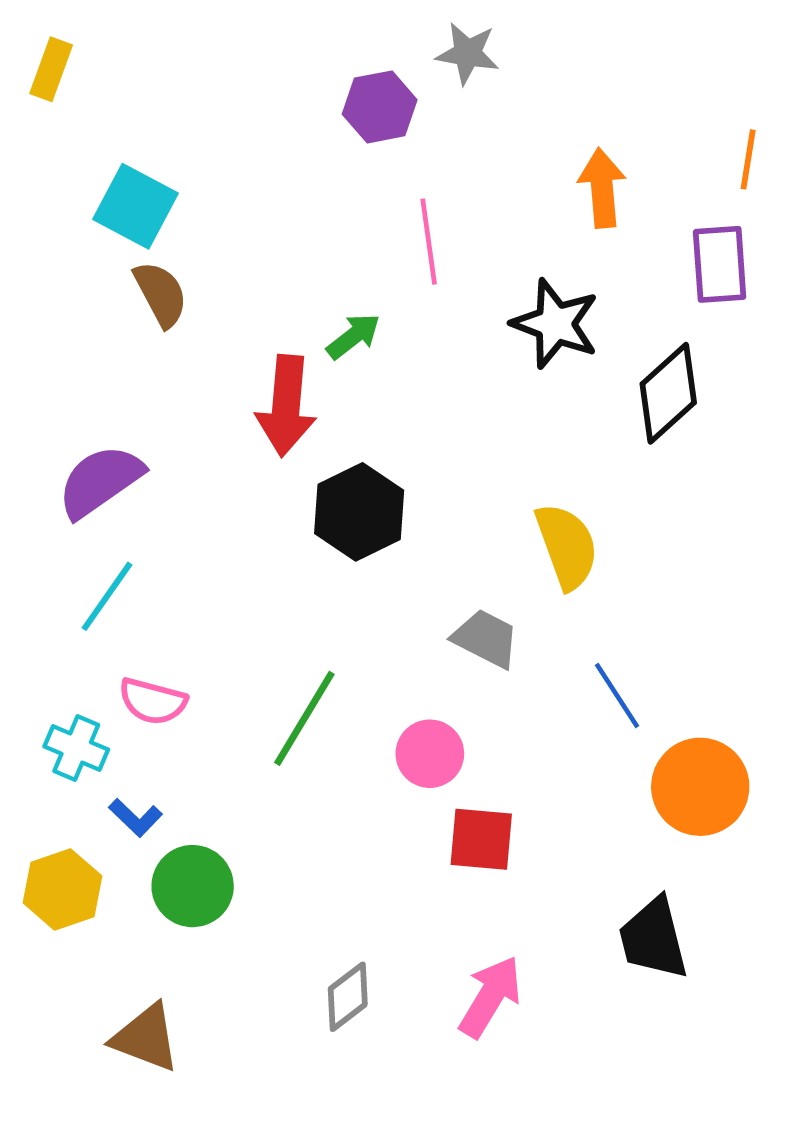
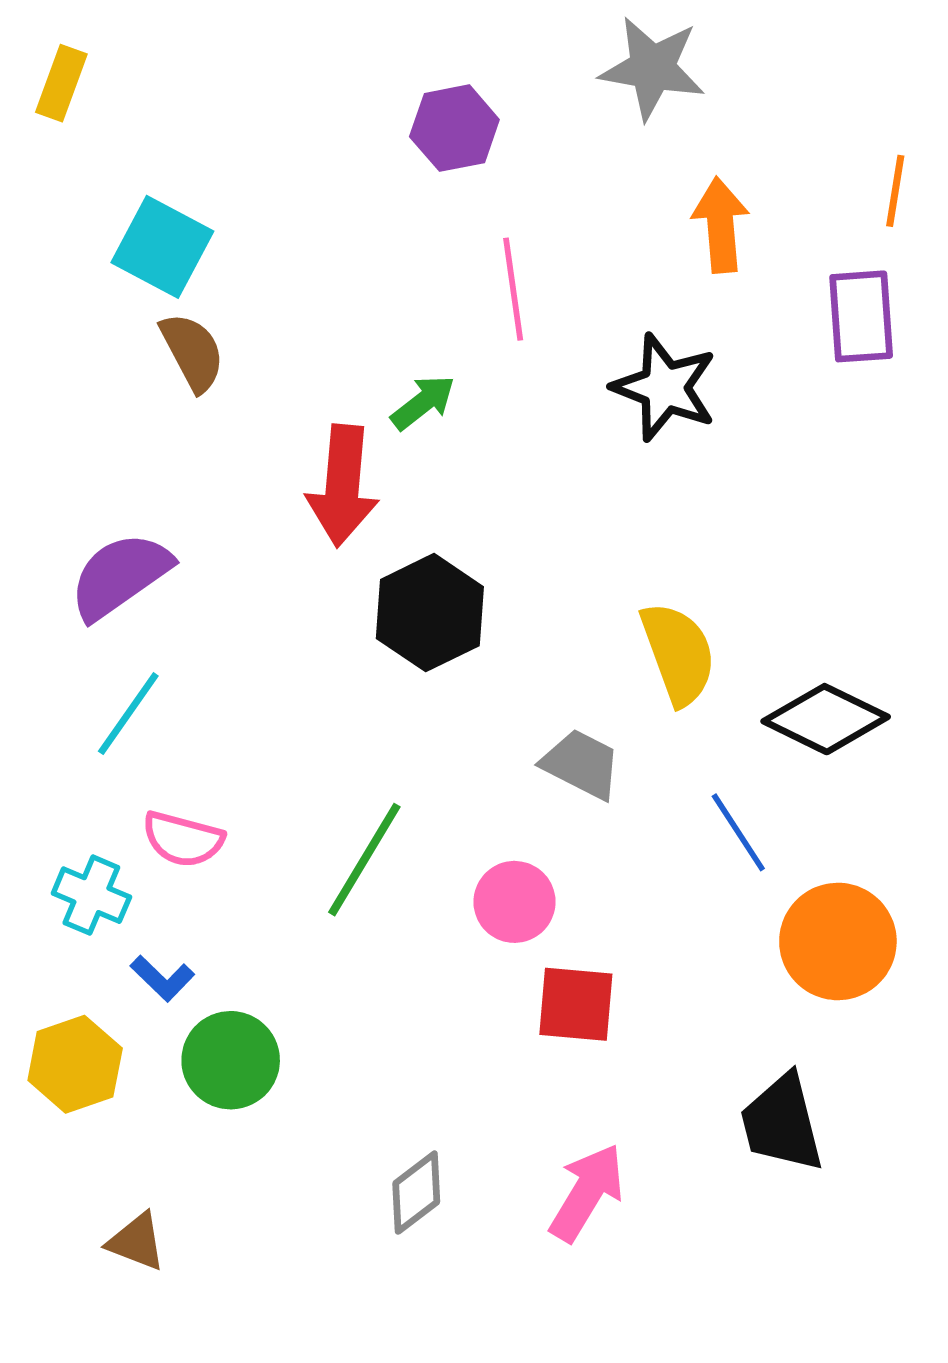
gray star: (467, 53) -> (652, 68), moved, size x1.4
black diamond: (668, 393) -> (826, 719), moved, turned 68
brown triangle: (146, 1038) -> (136, 1242), moved, size x0.7

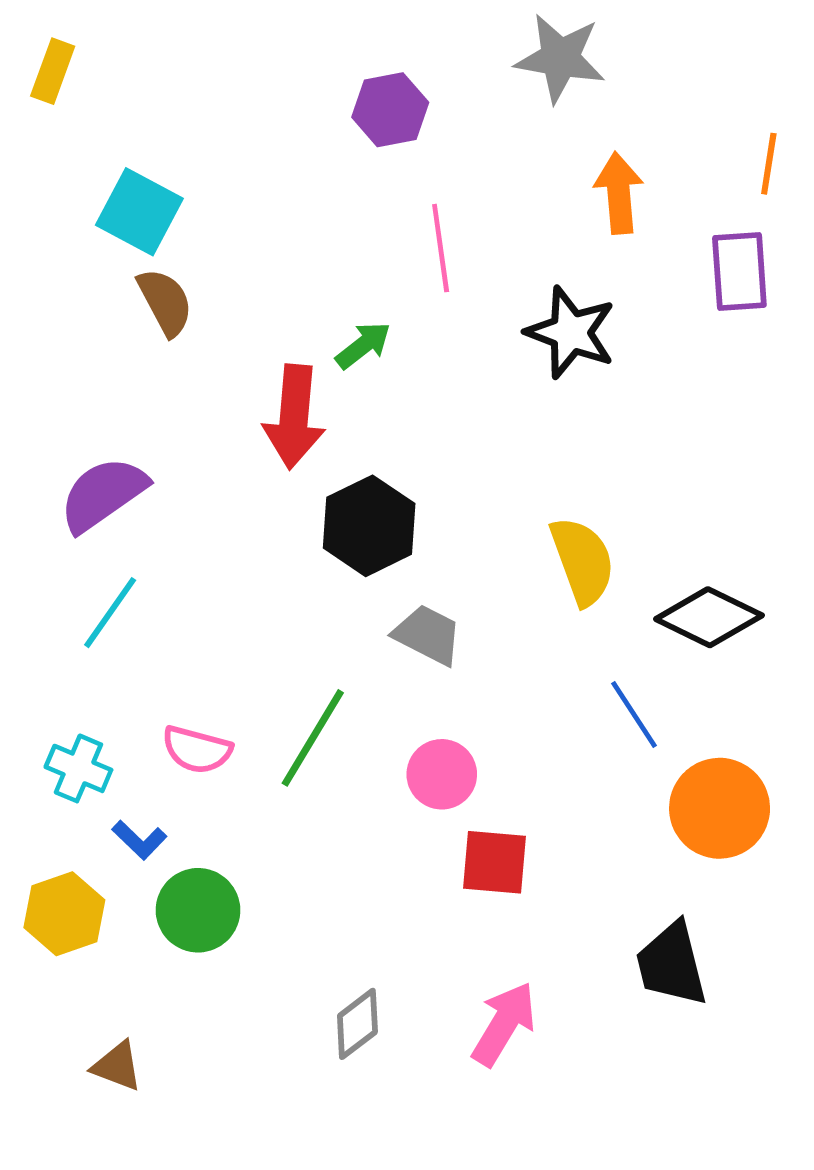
gray trapezoid: (581, 764) -> (428, 635), moved
pink semicircle: (183, 839) -> (197, 750), moved

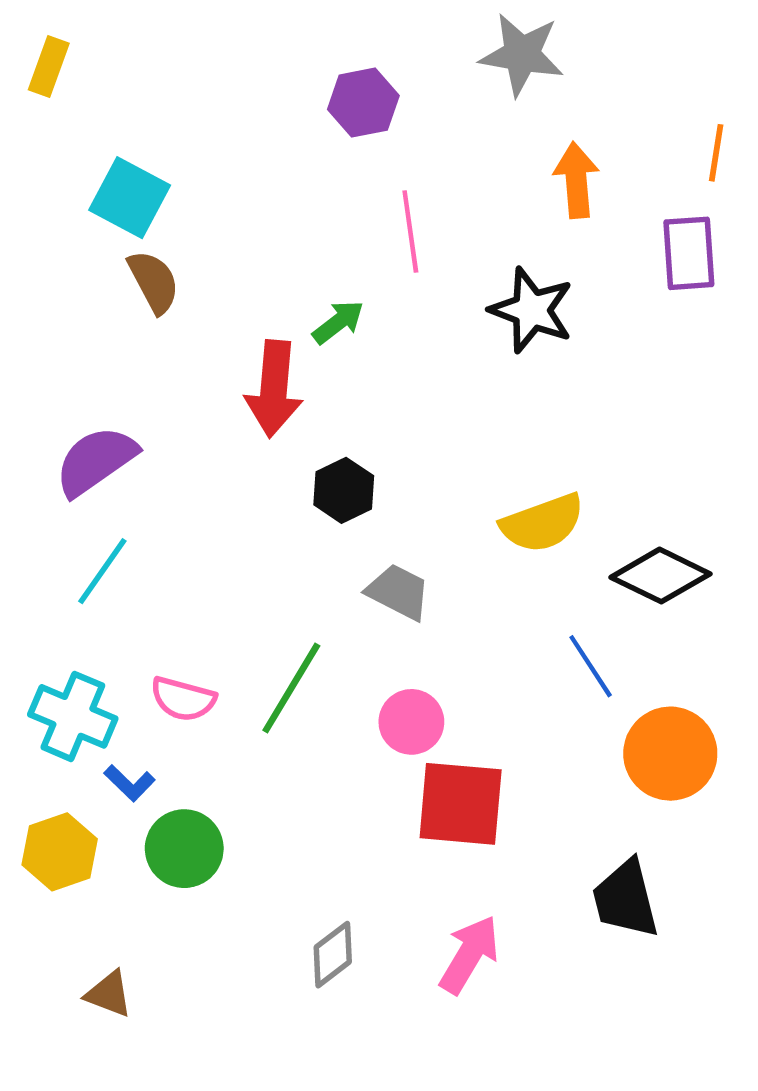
black hexagon: (369, 526) -> (344, 490), size x0.7
yellow semicircle: (582, 561) -> (542, 523), turned 90
cyan cross: (78, 768) -> (73, 716), size x1.4
red square: (495, 862) -> (461, 804), size x1.4

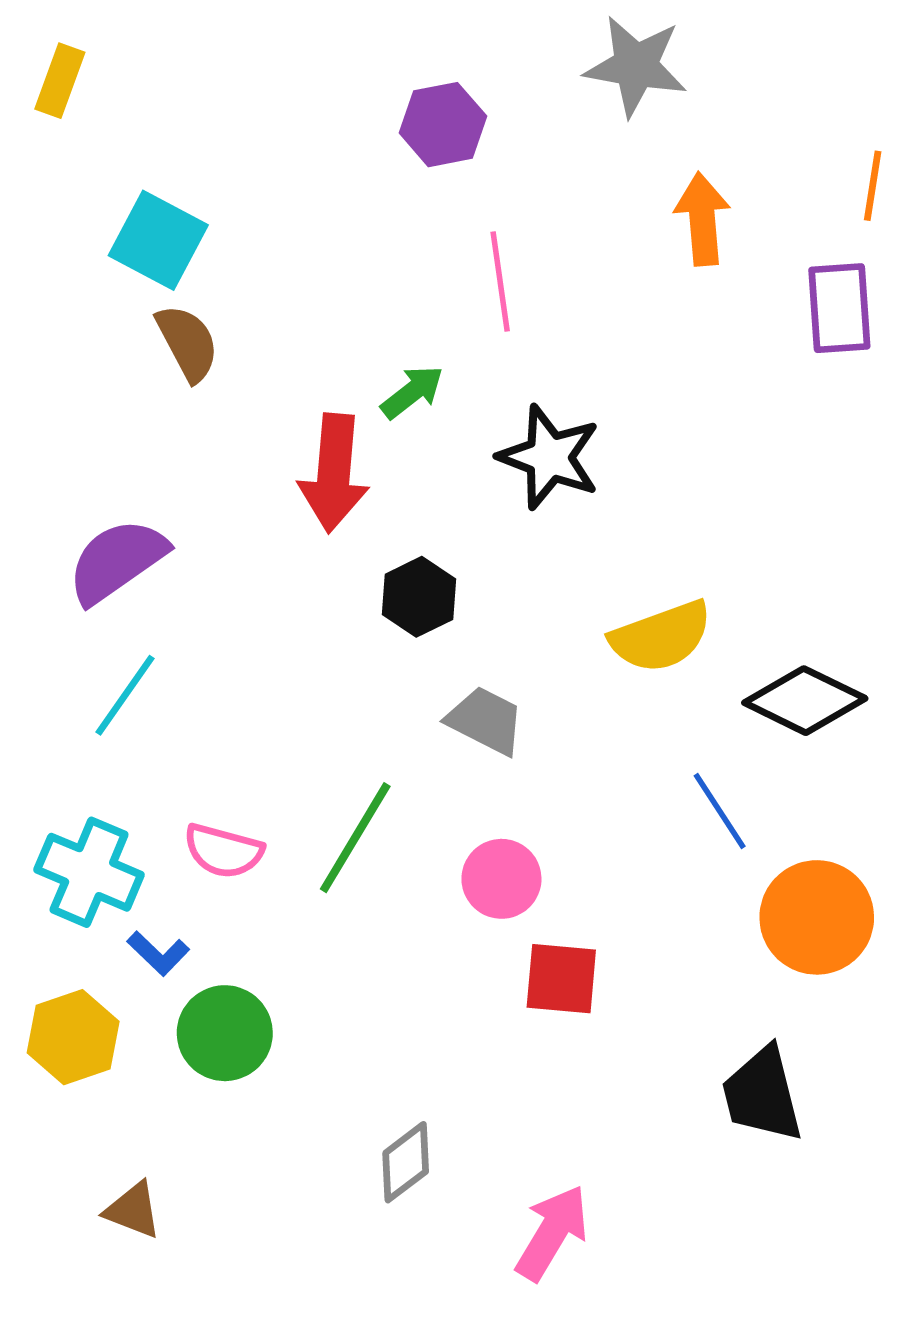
black star: (532, 310) -> (549, 457), moved
red square: (461, 804) -> (561, 979), size x0.7
pink arrow: (469, 955) -> (552, 1233), moved

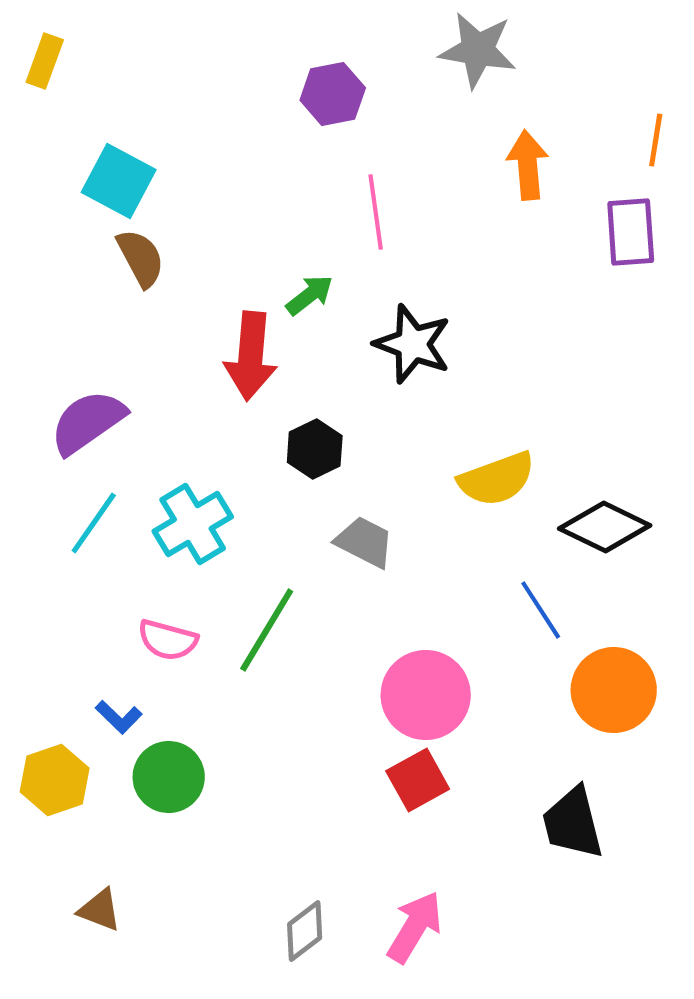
cyan cross: (89, 872) -> (193, 524), moved, turned 36
pink circle: (501, 879) -> (426, 695), moved, size x1.5
red square: (561, 979) -> (418, 780), moved, turned -34
gray diamond: (406, 1162) -> (305, 931), moved

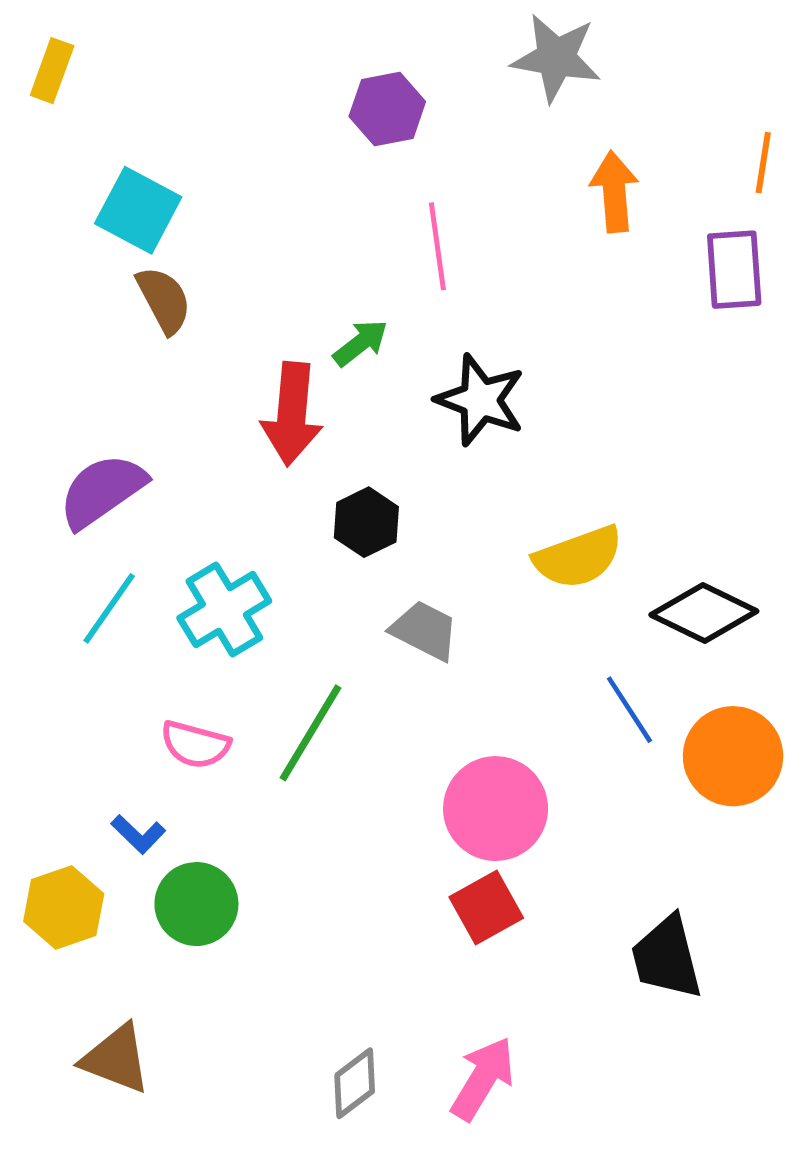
orange circle: (614, 690) -> (733, 756), moved
brown triangle: (100, 910) -> (116, 1059), size x1.4

